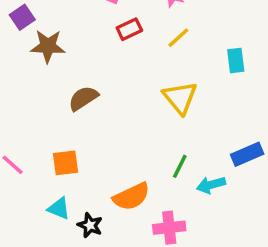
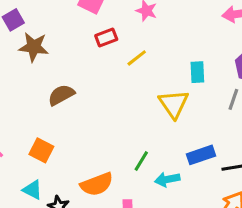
yellow line: (178, 38) -> (137, 58), moved
yellow triangle: (180, 98) -> (174, 104), moved
orange square: (65, 163) -> (41, 150), turned 30

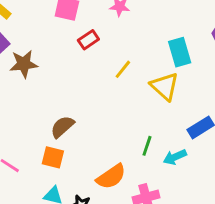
yellow line: (137, 58) -> (123, 69), moved
cyan rectangle: (197, 72) -> (180, 52), size x1.4
brown semicircle: (61, 95) -> (62, 127), moved

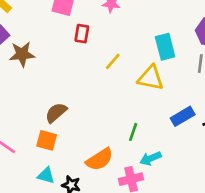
red rectangle: (88, 40) -> (82, 34), turned -48
yellow triangle: (165, 86) -> (151, 78), turned -32
cyan arrow: (175, 157) -> (150, 158), moved

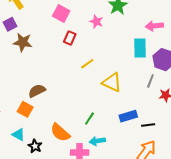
cyan rectangle: (165, 47) -> (140, 48), moved
orange semicircle: (100, 159) -> (60, 133), turned 60

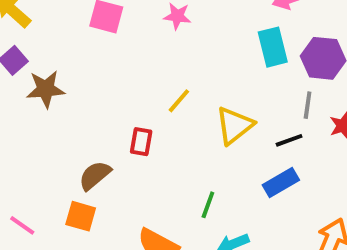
red rectangle: (70, 38) -> (141, 142), moved
yellow triangle: (112, 82) -> (234, 125), turned -50
black line: (148, 125) -> (289, 140), moved

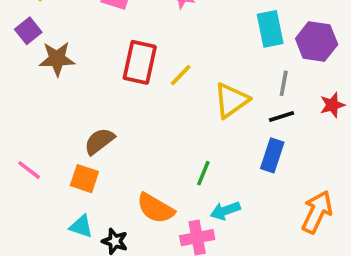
gray line: (308, 105) -> (284, 83), moved
red rectangle: (141, 142) -> (140, 62), moved, size x1.6
blue rectangle: (281, 183) -> (272, 155), turned -44
pink line: (22, 225) -> (29, 170), moved

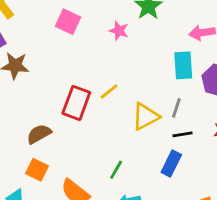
red rectangle: (140, 62) -> (76, 103), moved
gray line: (284, 83) -> (176, 108), moved
orange square: (84, 179) -> (37, 170), moved

